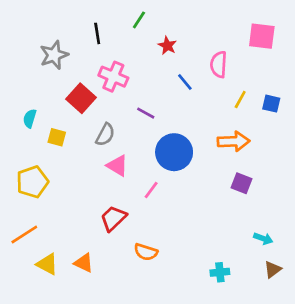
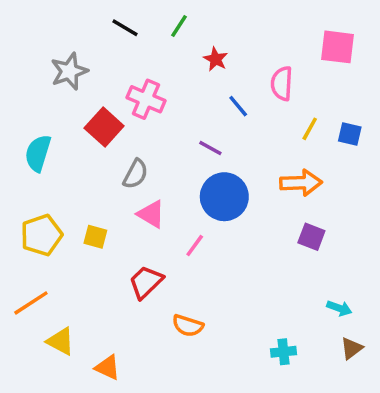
black line: (97, 33) -> (125, 28), moved, turned -50
purple line: (146, 113) -> (210, 148), moved
cyan semicircle: (30, 118) -> (38, 153), size x1.5
yellow square: (57, 137) -> (95, 237), moved
orange triangle: (84, 263) -> (108, 367), moved

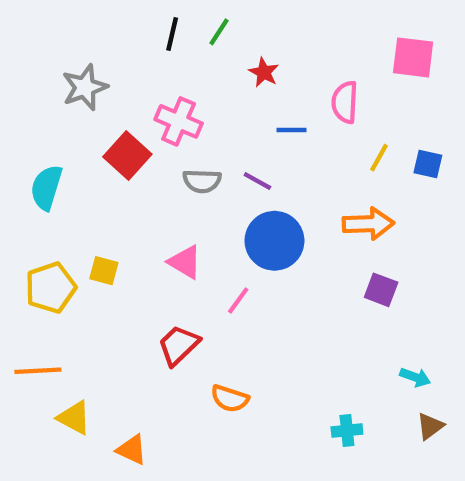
black line: (125, 28) -> (172, 34), moved, turned 72
blue line: (238, 106) -> (292, 130), turned -50
gray semicircle: (135, 174) -> (202, 181), moved, turned 64
yellow square: (95, 237) -> (104, 271), moved
orange line: (31, 303) -> (38, 371), turned 30

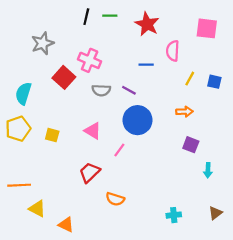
green line: (219, 32) -> (110, 16), turned 56
red star: (264, 72) -> (147, 24), moved, size x1.6
orange arrow: (368, 224) -> (184, 112), size x0.7
yellow pentagon: (51, 288) -> (18, 129), moved
cyan arrow: (415, 377) -> (208, 170), moved, turned 72

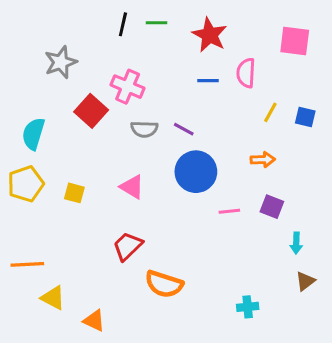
blue line: (146, 65) -> (208, 81), moved
pink line: (119, 150) -> (229, 211), moved, turned 48
orange semicircle: (115, 199) -> (164, 284), size x1.4
brown triangle: (215, 213) -> (305, 281), moved

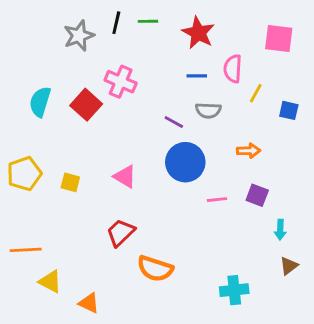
gray star: (61, 62) -> (79, 36), moved
yellow line: (270, 112) -> (256, 93), moved
gray semicircle: (144, 129) -> (208, 110), moved
cyan semicircle: (33, 134) -> (40, 102), moved
cyan cross: (248, 307) -> (234, 290), size x1.4

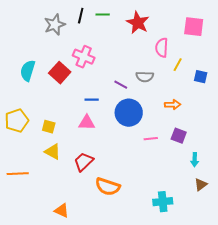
blue line: (197, 76) -> (92, 100), moved
pink triangle: (125, 177) -> (87, 123), turned -30
yellow triangle: (50, 282) -> (53, 152), moved

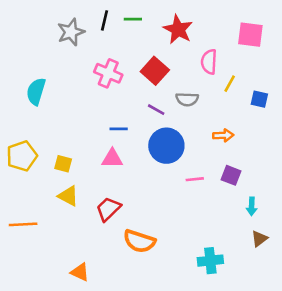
red square: (60, 73) -> (155, 71), moved

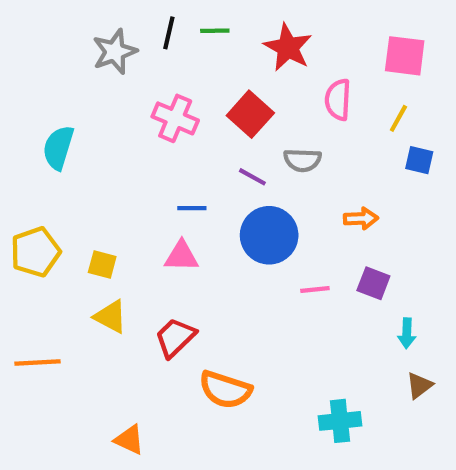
yellow line: (230, 84) -> (398, 118), moved

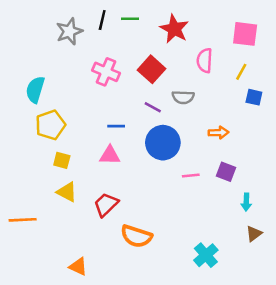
yellow pentagon: (35, 252) -> (50, 125), moved
cyan cross: (340, 421) -> (206, 255), turned -35

